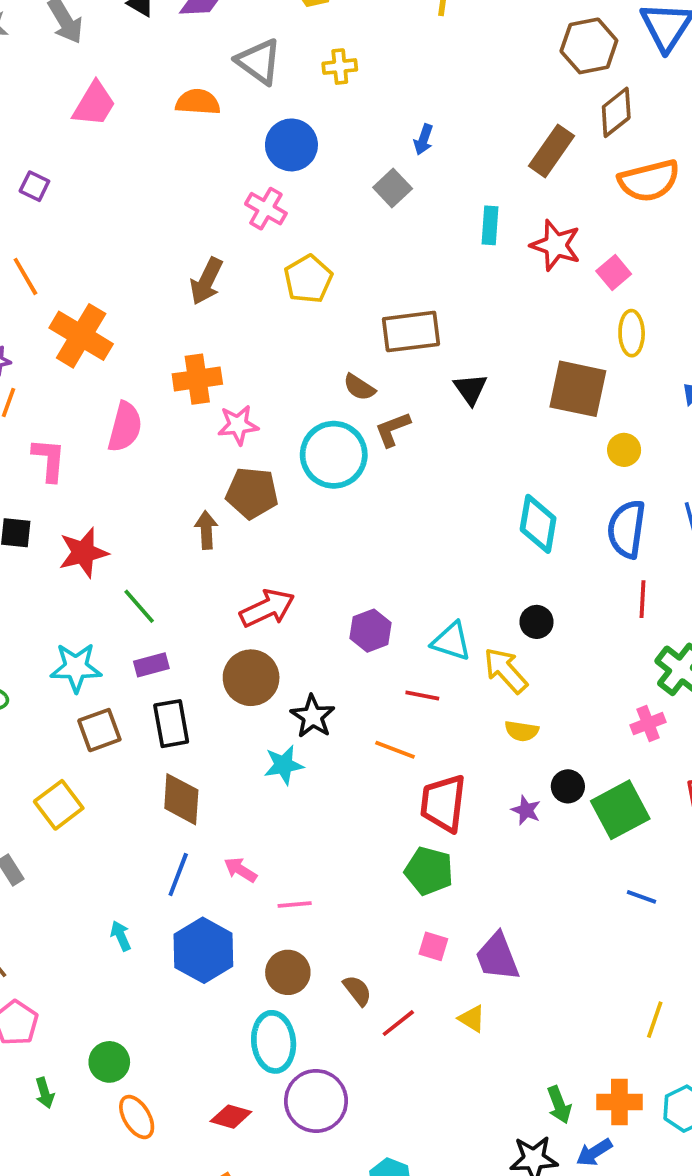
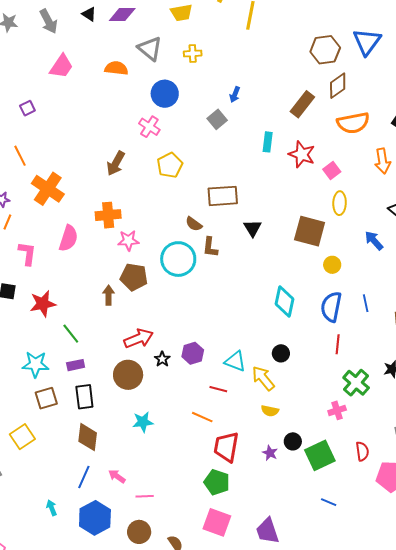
purple square: (34, 186) -> (27, 108), turned 35
brown L-shape: (393, 429) -> (210, 247), turned -65
black star: (313, 716) -> (162, 359), moved, size x0.7
pink square: (433, 946) -> (217, 522), size x1.8
purple trapezoid: (497, 957) -> (267, 531), moved

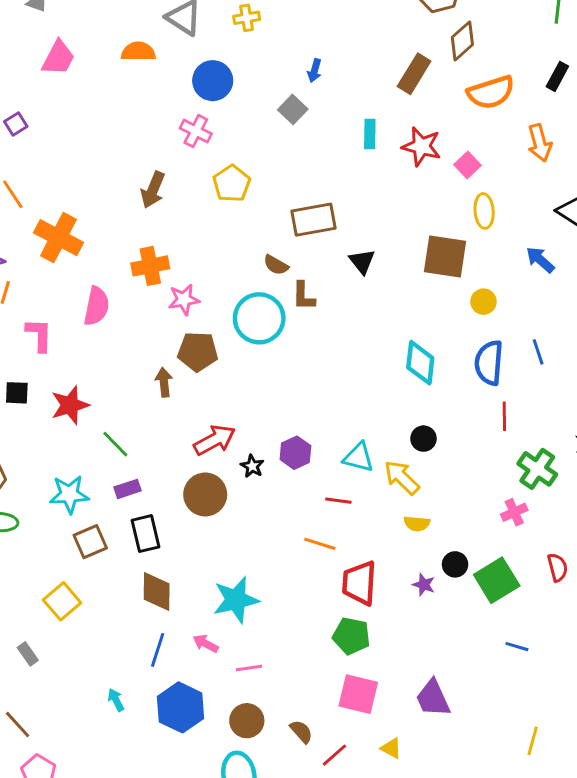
cyan star: (143, 422) -> (236, 600), moved, size x1.5

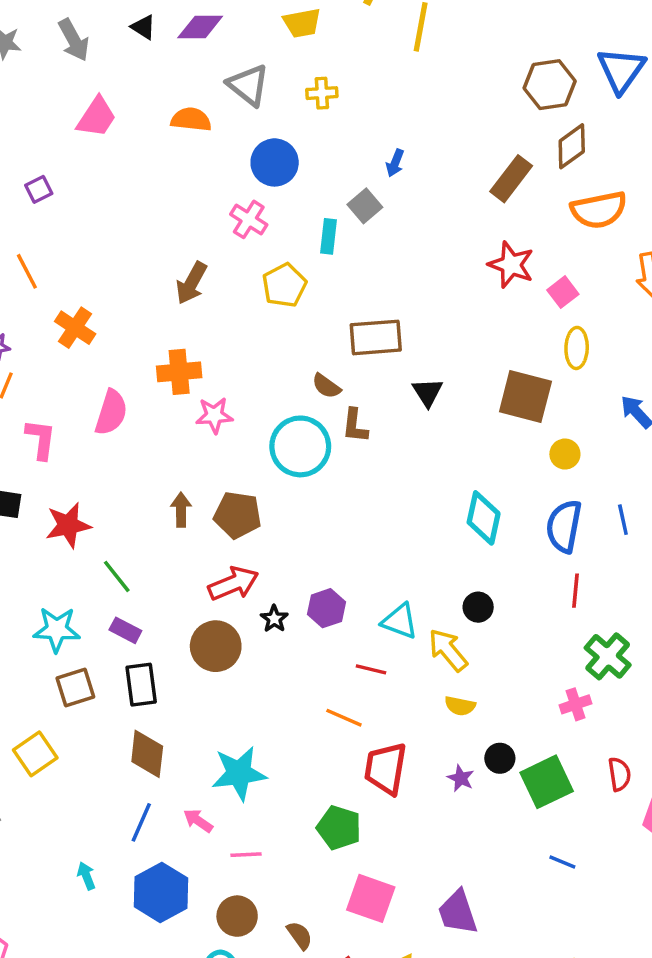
cyan rectangle: (370, 134) -> (329, 236), moved
orange cross: (59, 238) -> (75, 328), size x0.7
brown pentagon: (198, 352) -> (238, 515), moved
purple rectangle: (127, 489) -> (125, 630), turned 40
green pentagon: (351, 636) -> (339, 828), moved

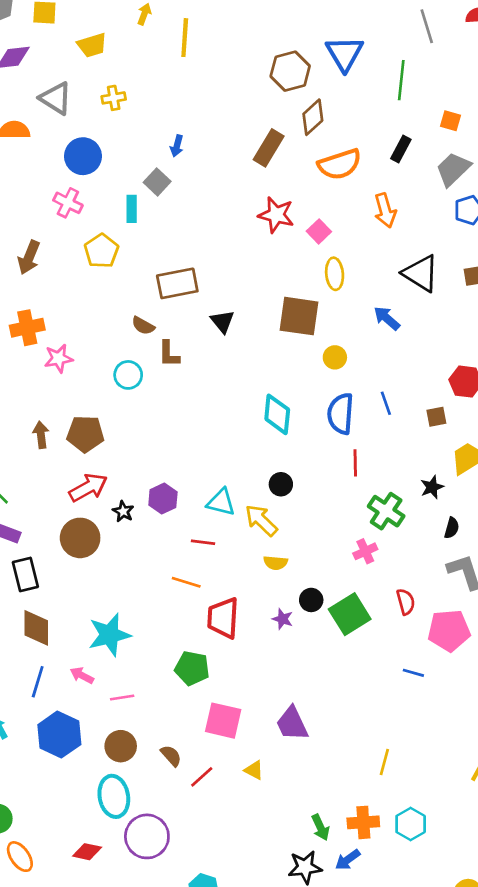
cyan circle: (300, 446) -> (128, 375), size x0.6
blue line: (562, 862) -> (413, 673), moved

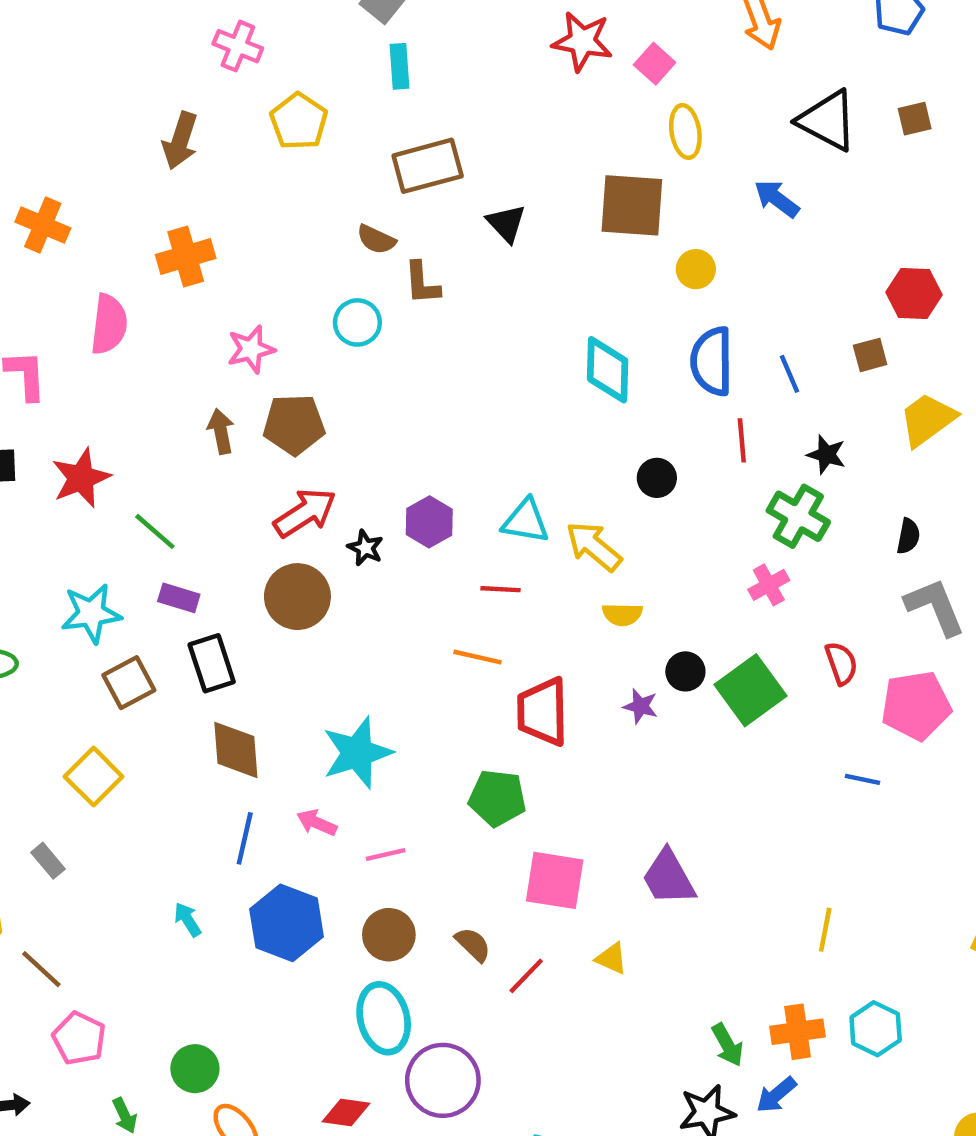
cyan rectangle: (132, 209) -> (399, 66), moved
pink star: (59, 358) -> (251, 349), moved
blue line: (386, 403) -> (790, 374), moved
black circle: (281, 484) -> (657, 478), moved
black star: (432, 487) -> (826, 455), moved, turned -30

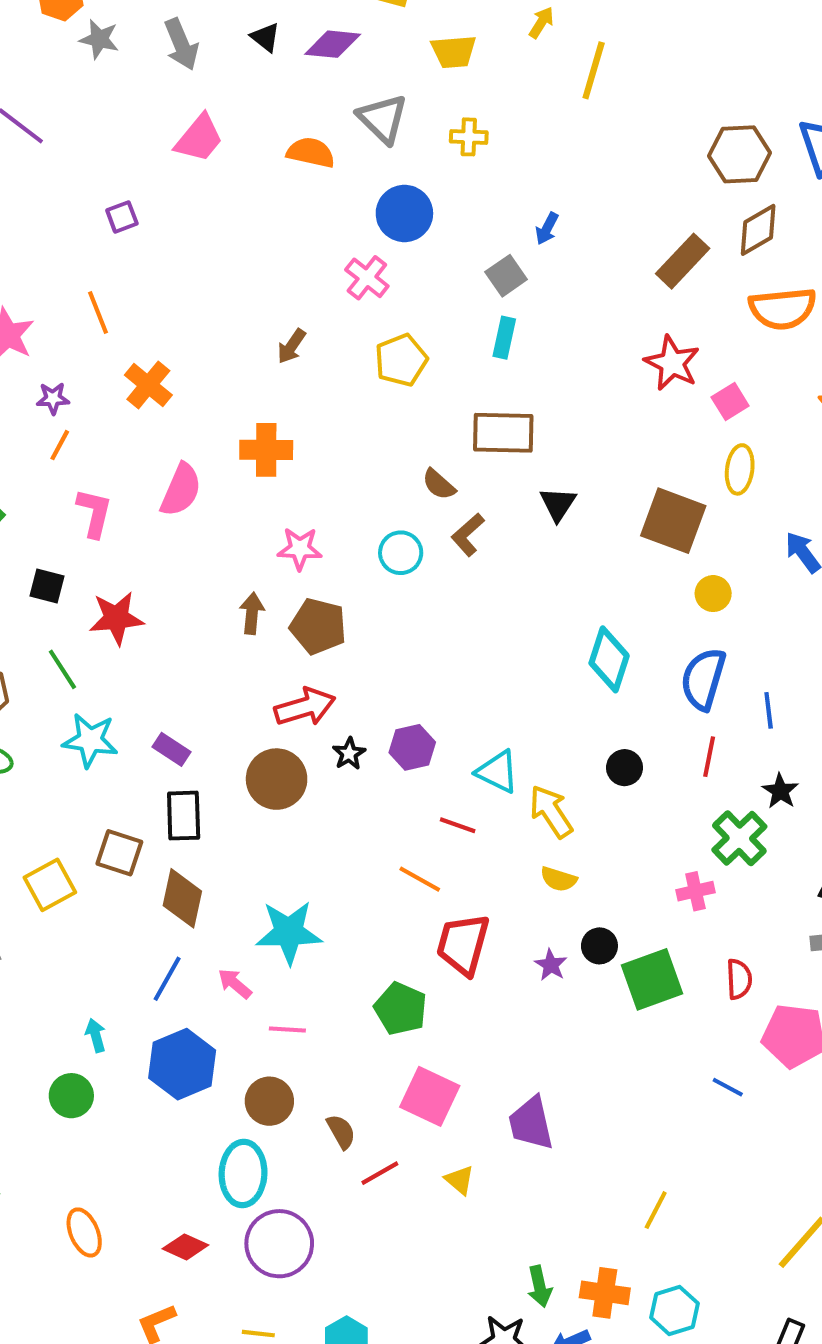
brown arrow: (180, 141) -> (291, 346), size x0.7
brown L-shape: (422, 283) -> (468, 535), turned 36
green line: (155, 531) -> (62, 669), moved
brown square: (129, 683) -> (119, 853), moved, turned 30
green circle: (195, 1069) -> (71, 1096), moved

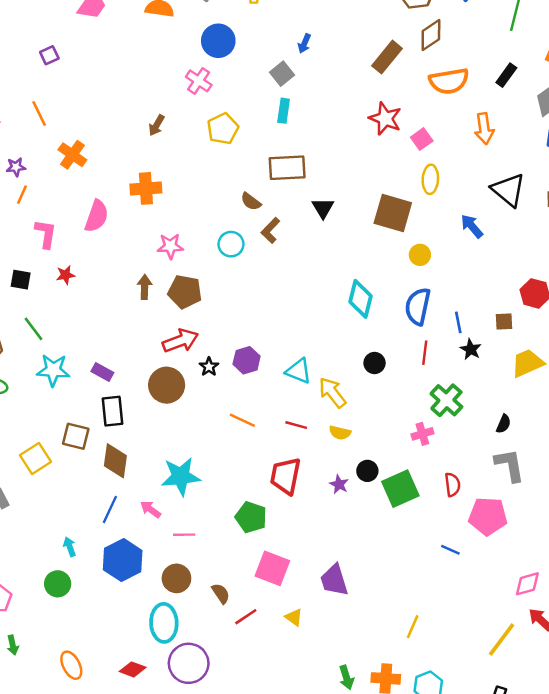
red star: (116, 618) -> (65, 275), moved, size x0.6
black star: (780, 791) -> (471, 349), moved
red line: (458, 825) -> (296, 425), moved
orange line: (420, 879) -> (242, 420), moved

